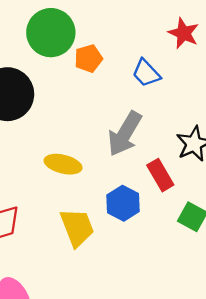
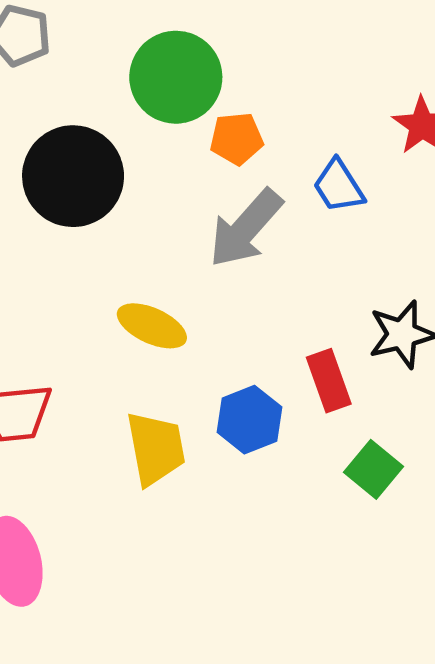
gray arrow: (125, 134) -> (246, 228), moved

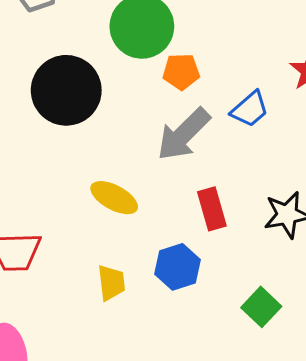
blue trapezoid: (339, 186) -> (250, 109), turned -102
red rectangle: (329, 381) -> (212, 209), moved
yellow trapezoid: (156, 448) -> (111, 283), size x0.7

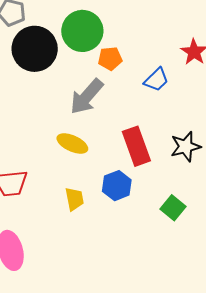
black circle: (66, 90) -> (35, 49), moved
gray arrow: (184, 134) -> (87, 97), moved
red rectangle: (212, 209) -> (136, 146), size x1.4

